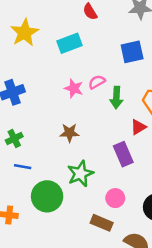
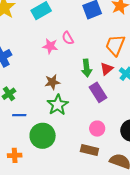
pink semicircle: (97, 82) -> (68, 38), turned -80
green arrow: (116, 98) -> (87, 68), moved
green star: (80, 174) -> (58, 105), moved

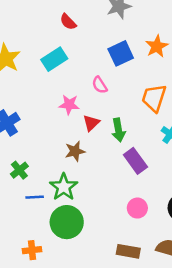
pink semicircle: (68, 38) -> (100, 85), moved
red triangle: (107, 69) -> (91, 123), moved
green star: (58, 105) -> (64, 187), moved
brown rectangle: (89, 150) -> (128, 251), moved

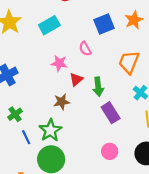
blue line: (35, 197) -> (26, 137), turned 64

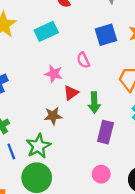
purple rectangle: (111, 113) -> (105, 132), turned 42

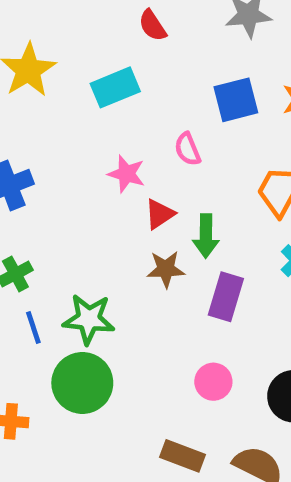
brown star: (53, 116) -> (166, 269), moved
green star: (38, 146) -> (89, 319), turned 30

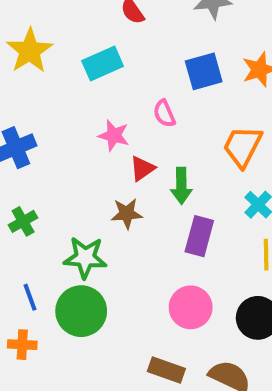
brown star: (166, 269) -> (127, 213), moved
blue line: (33, 328) -> (30, 297), moved
pink circle: (213, 382) -> (191, 307), size x1.4

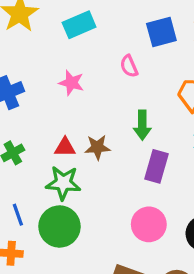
pink star: (114, 135) -> (71, 83), moved
red triangle: (142, 168) -> (65, 147), moved, turned 35

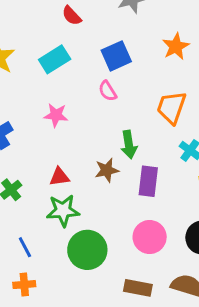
blue square: (161, 32) -> (116, 56), moved
brown star: (97, 147) -> (107, 170), moved
green circle: (59, 226) -> (87, 250), moved

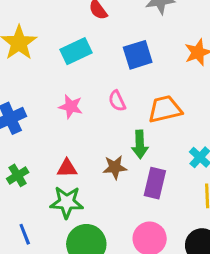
pink semicircle: (108, 91) -> (117, 101), moved
orange trapezoid: (171, 107) -> (165, 109), moved, turned 51

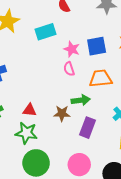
blue square: (138, 55) -> (97, 46), moved
pink star: (71, 107) -> (72, 49), moved
green arrow: (140, 144) -> (81, 100), turned -102

